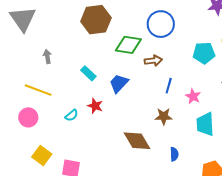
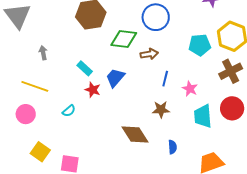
red star: (95, 106) -> (93, 90), moved

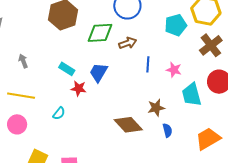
brown star: (161, 109) -> (156, 108), moved

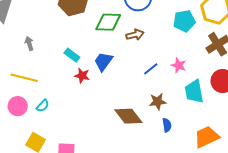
blue line: (148, 64) -> (151, 69), moved, turned 42
cyan semicircle: (59, 113) -> (43, 106), moved

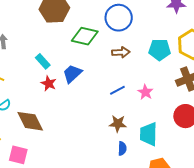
brown arrow: (135, 35) -> (121, 52), moved
cyan trapezoid: (194, 92) -> (149, 134), moved
brown diamond: (128, 116) -> (30, 121), moved

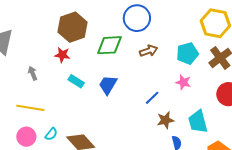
cyan pentagon: (160, 50) -> (187, 53), moved
red star: (49, 83) -> (62, 55), moved
blue line: (117, 90) -> (152, 98), moved

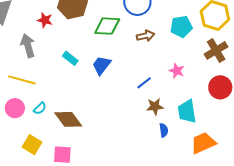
cyan pentagon: (187, 53) -> (181, 27), moved
red star: (62, 55) -> (45, 20), moved
gray arrow: (33, 73) -> (28, 46), size x1.6

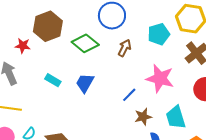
green diamond: (107, 26) -> (85, 43), turned 44
brown arrow: (146, 36) -> (125, 48), turned -42
pink star: (177, 71) -> (160, 78), size x1.8

